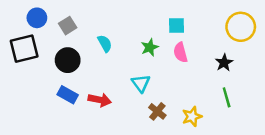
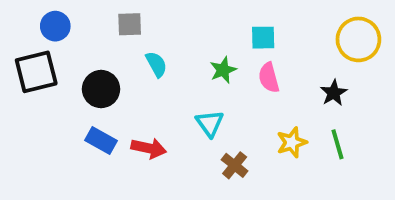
gray square: (68, 26) -> (130, 24), moved, turned 30
yellow star: (192, 117) -> (292, 142), moved

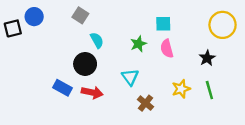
gray square: (130, 24) -> (80, 15), turned 35
black square: (36, 72) -> (13, 28), moved, size x0.7
black circle: (101, 89) -> (85, 64), moved

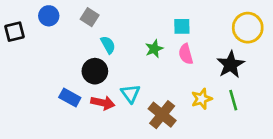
blue circle: (34, 17) -> (49, 16), moved
black star: (207, 58) -> (231, 65), size x1.5
cyan triangle: (130, 77) -> (130, 94), moved
brown cross: (145, 103) -> (162, 115), size x1.5

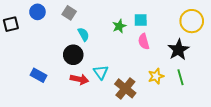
green star: (154, 49) -> (119, 26), moved
blue rectangle: (70, 98) -> (38, 75), moved

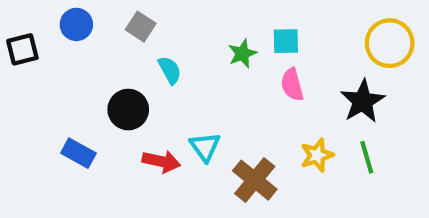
black circle: (73, 55) -> (128, 110), moved

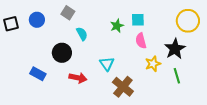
blue circle: (76, 24) -> (37, 20), moved
cyan triangle: (205, 147) -> (107, 64), moved
yellow star: (317, 155) -> (153, 64), moved

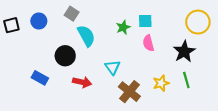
cyan semicircle: (82, 34) -> (86, 36), size x1.5
yellow star: (153, 64) -> (161, 83), moved

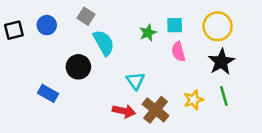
yellow circle: (198, 22) -> (218, 26), moved
red arrow: (82, 82) -> (124, 111), moved

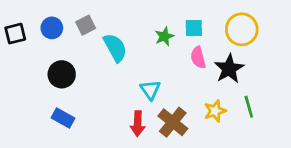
gray square: (86, 16) -> (86, 25), moved, turned 30
black star: (221, 62) -> (229, 69), moved
black circle: (78, 67) -> (62, 74), moved
blue rectangle: (48, 93) -> (63, 118), moved
red arrow: (124, 111) -> (138, 124), turned 80

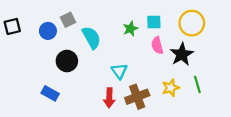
blue circle: (52, 28) -> (48, 31), moved
black circle: (62, 74) -> (67, 61), moved
brown cross: (173, 122) -> (137, 97), turned 30

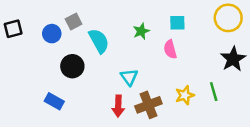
cyan square: (154, 22) -> (177, 23), moved
yellow circle: (192, 23) -> (228, 18), moved
black star: (182, 54) -> (233, 59), moved

